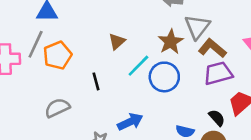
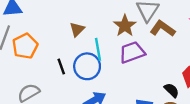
cyan line: (138, 66) -> (98, 49), turned -50
purple trapezoid: (218, 73) -> (132, 52), moved
blue circle: (164, 77) -> (87, 66), moved

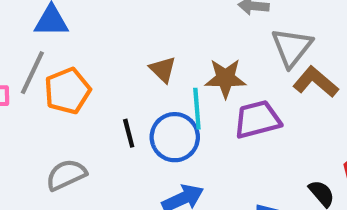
brown star: (125, 26) -> (225, 78), moved, turned 30
brown triangle: (77, 29) -> (163, 69), turned -35

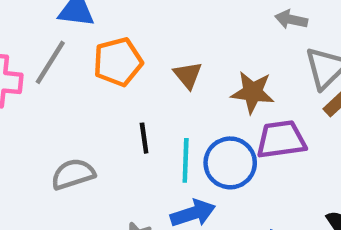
orange pentagon: (67, 91) -> (118, 62), moved
cyan line: (197, 109) -> (186, 160), moved
blue circle: (175, 137) -> (230, 163), moved

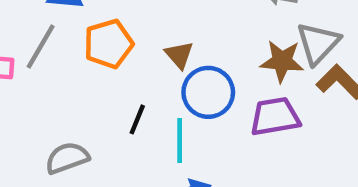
brown star: (253, 92) -> (282, 61), moved
black line: (144, 138) -> (137, 119), turned 32
blue circle: (230, 163) -> (208, 92), moved

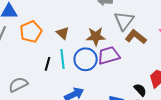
brown star: (282, 61) -> (96, 36), moved
blue circle: (208, 92) -> (86, 59), moved
cyan line: (180, 141) -> (63, 59), moved

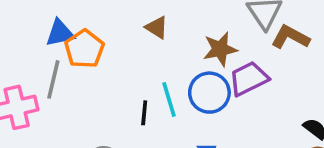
orange pentagon: (31, 32) -> (84, 49), moved
brown triangle: (63, 33) -> (157, 27), moved

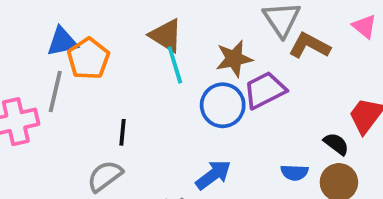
brown triangle: (157, 27) -> (166, 35), size x1.4
cyan line: (169, 100) -> (175, 65), moved
black line: (144, 113) -> (122, 132), moved

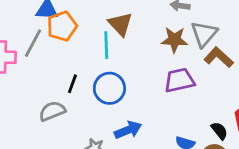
brown star: (234, 59) -> (174, 40), moved
cyan line: (175, 65) -> (106, 45), moved
blue circle: (223, 105) -> (109, 88), moved

